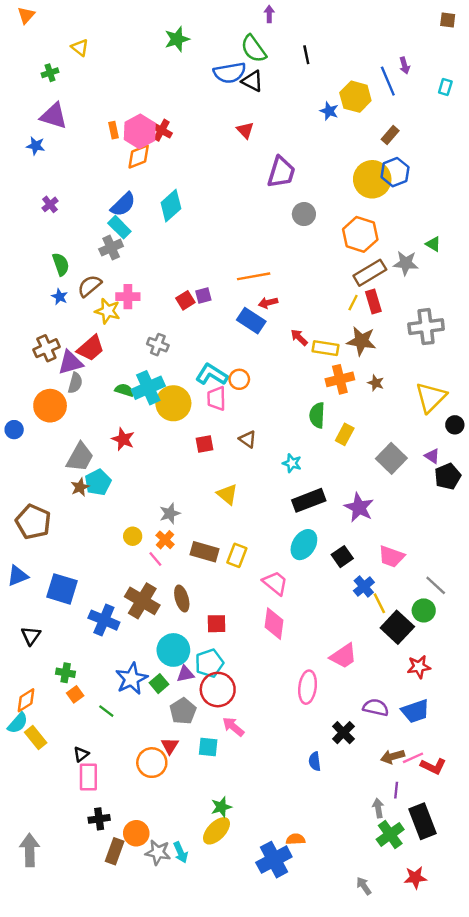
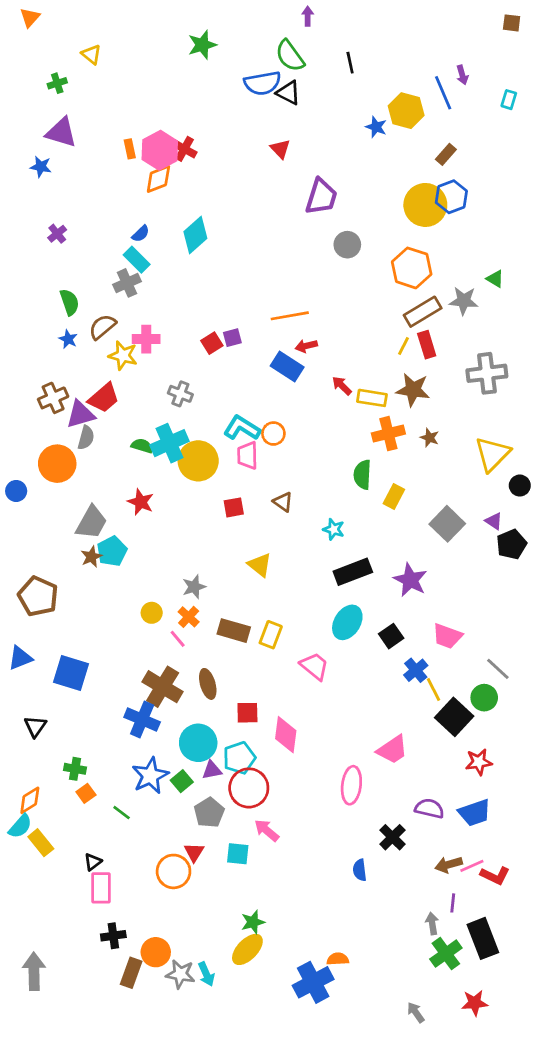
blue semicircle: (123, 204) -> (141, 234), size x0.6
blue cross: (104, 620) -> (142, 720), moved
pink diamond: (274, 624) -> (286, 735), moved

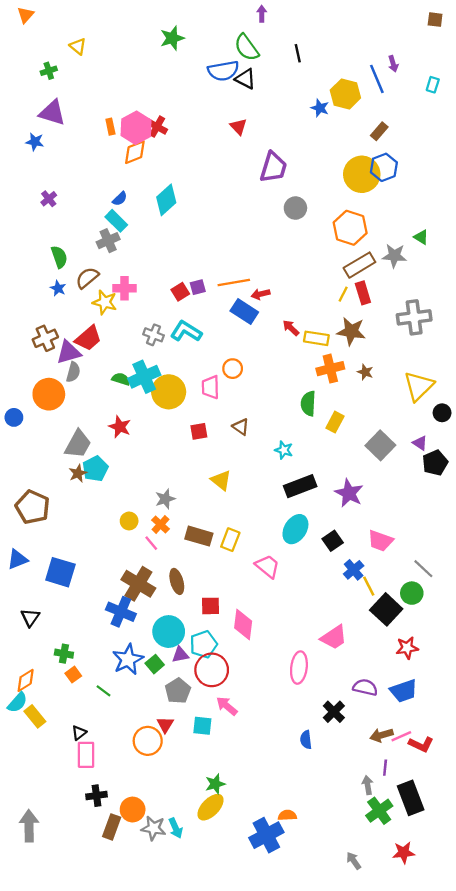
orange line: (290, 316) -> (234, 282), moved
cyan L-shape: (242, 428) -> (186, 331), moved

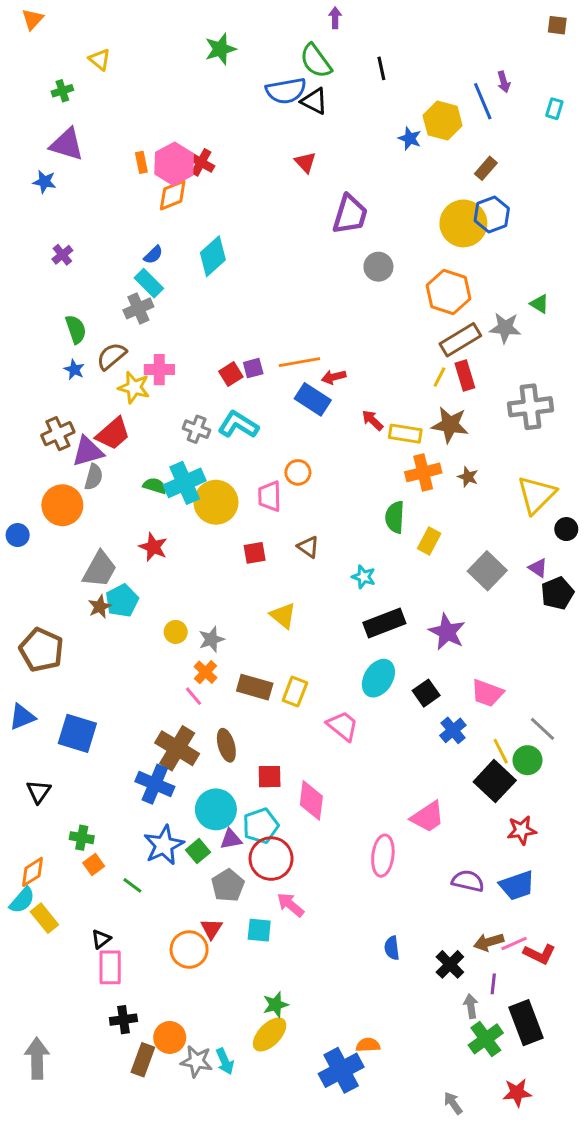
yellow circle: (129, 521) -> (176, 632), moved
yellow line: (369, 586) -> (501, 751), moved
black cross: (334, 712) -> (450, 964), moved

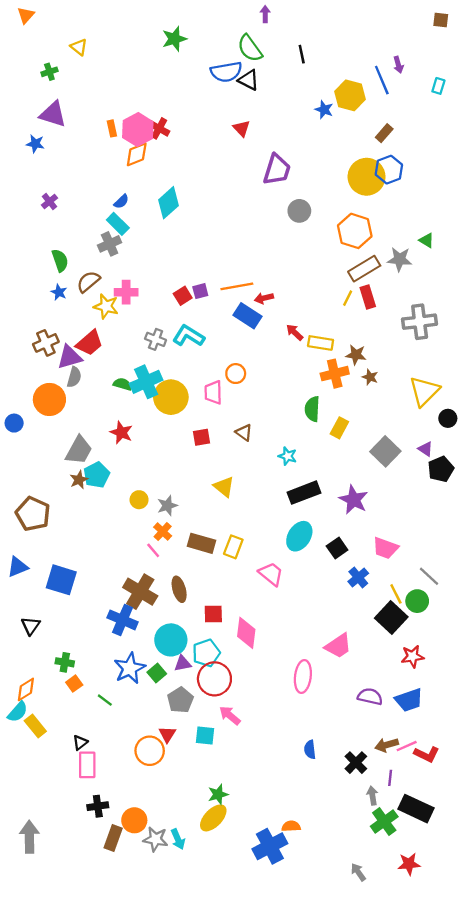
brown star: (450, 425) -> (356, 355), moved, size x0.7
black rectangle: (526, 1023) -> (416, 809), turned -44

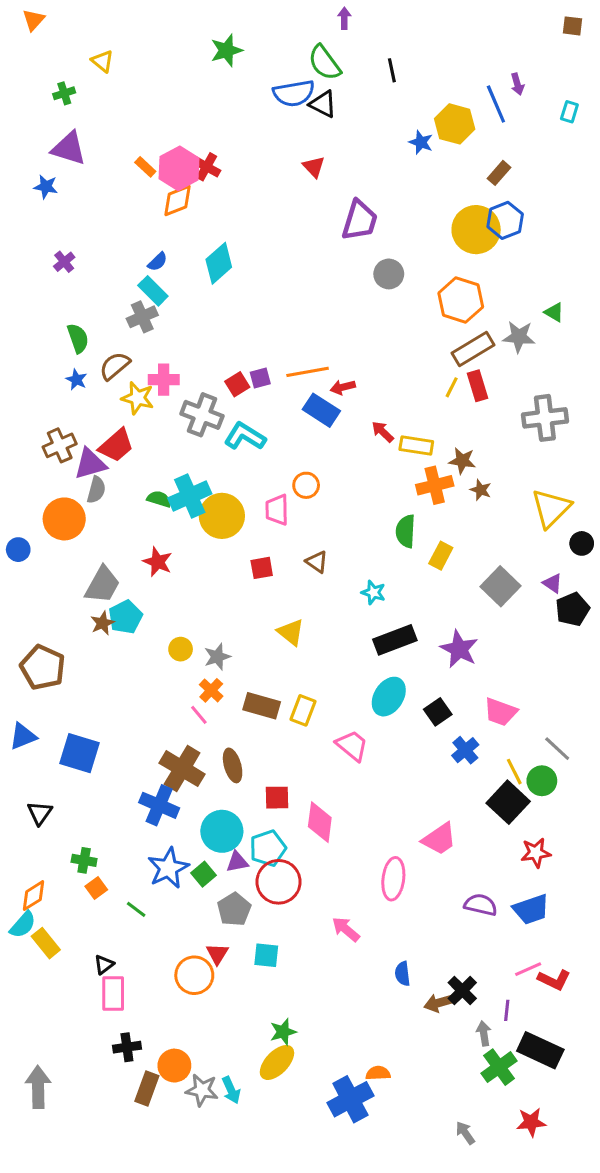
orange rectangle: (112, 128) -> (145, 167), turned -35
gray cross: (156, 339) -> (202, 415), moved, size x1.5
pink arrow: (230, 715) -> (346, 929), moved
brown arrow: (387, 745) -> (439, 1003), moved

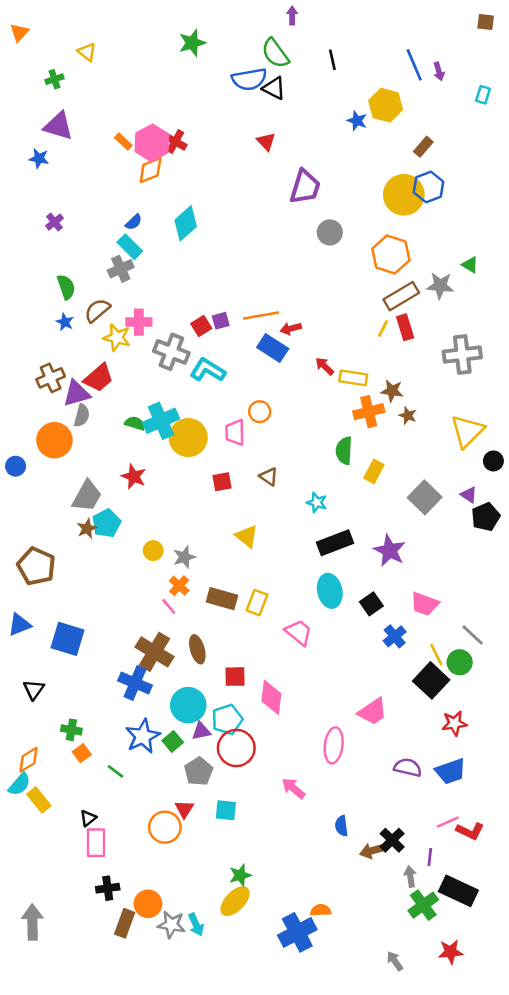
orange triangle: (34, 20) -> (19, 32), moved
blue line: (496, 104) -> (414, 65), moved
cyan ellipse: (389, 697) -> (330, 591), turned -44

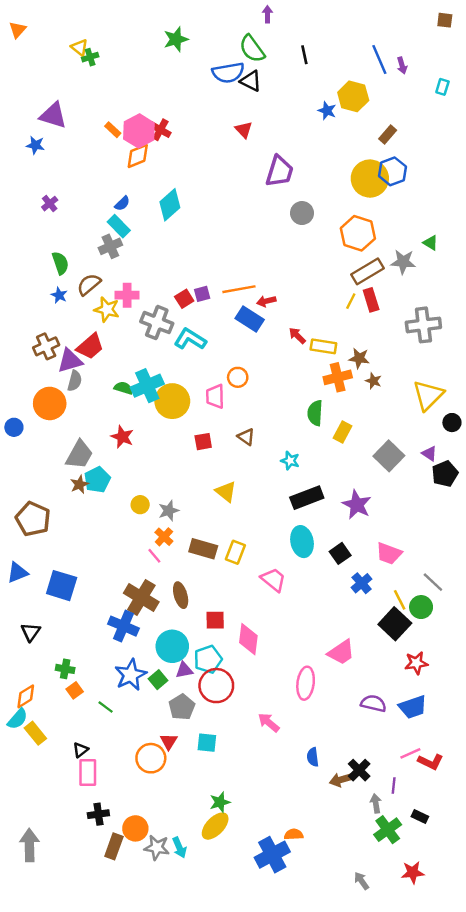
green cross: (54, 79) -> (90, 57), moved
black rectangle: (458, 891) -> (420, 817), size x0.5

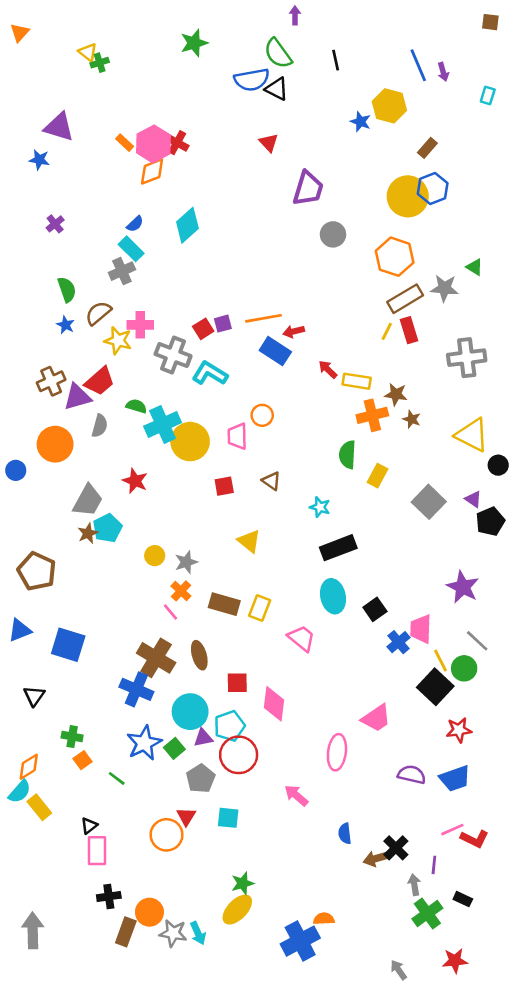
gray semicircle: (75, 381) -> (100, 426), moved
green semicircle: (123, 388) -> (136, 406), moved
yellow triangle: (428, 395) -> (472, 435), turned -48
purple star: (357, 505) -> (463, 587), moved
pink trapezoid: (389, 553) -> (421, 629), moved, turned 72

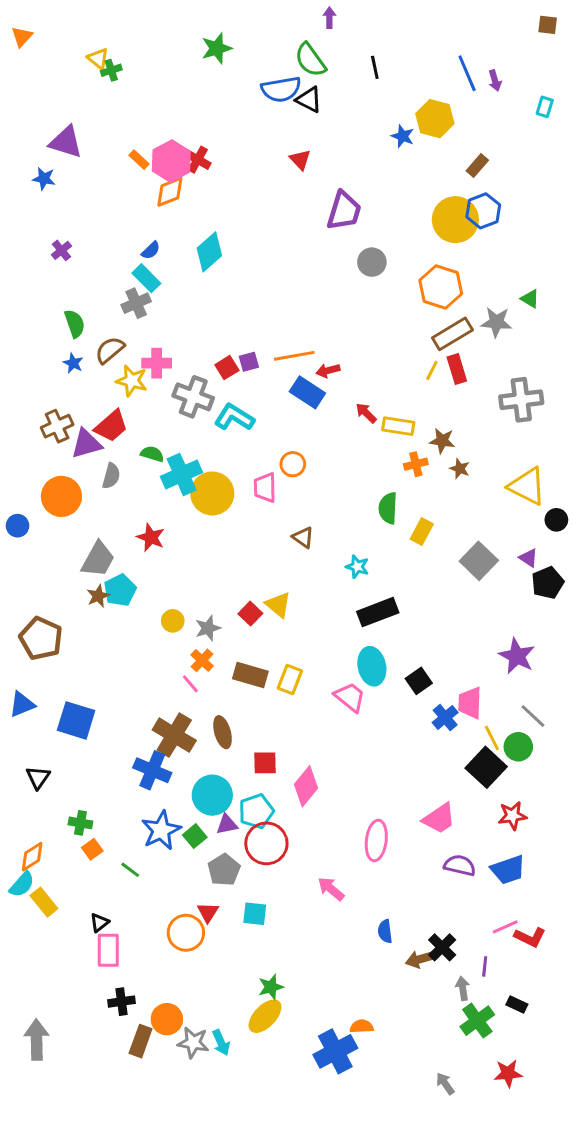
orange cross: (372, 415) -> (416, 464), size x0.7
red square: (224, 486) -> (250, 614), moved, turned -36
pink trapezoid: (302, 638) -> (350, 697), moved
pink diamond: (274, 704) -> (306, 786), turned 32
pink trapezoid: (376, 718) -> (439, 819), moved

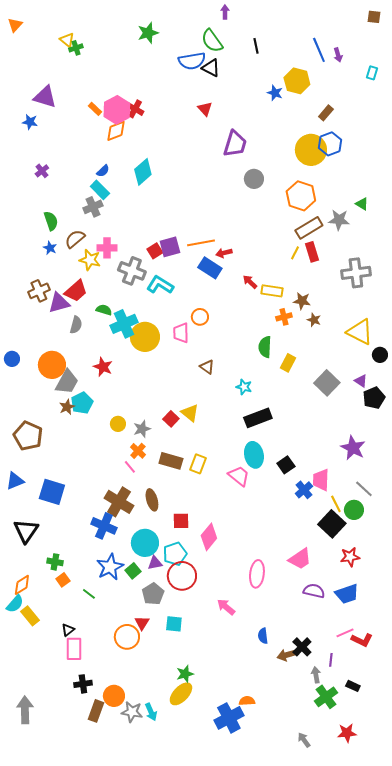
purple square: (249, 362) -> (170, 247), size x1.5
orange circle: (61, 496) -> (52, 365), moved
black triangle: (38, 778) -> (26, 531), size x1.5

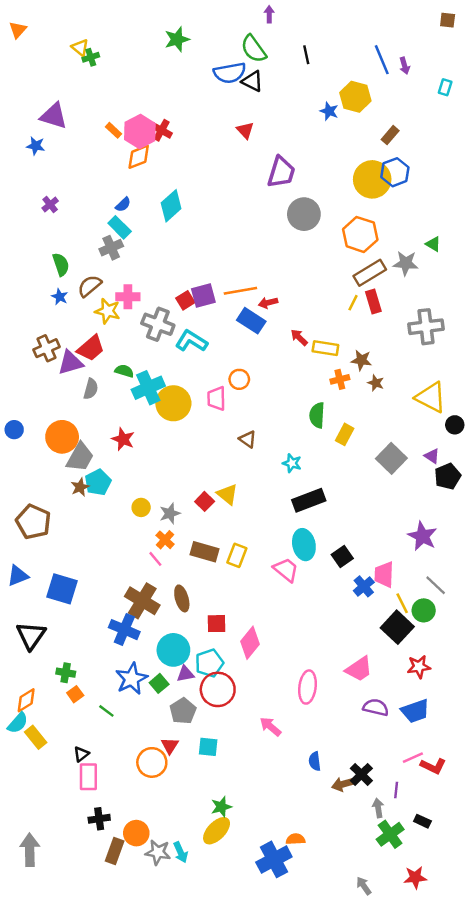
gray circle: (254, 179) -> (304, 214), size x1.4

